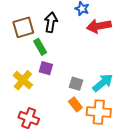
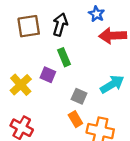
green rectangle: (40, 47) -> (64, 57), moved
cyan arrow: (103, 83) -> (112, 84), moved

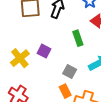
green rectangle: (64, 57) -> (78, 38), moved

